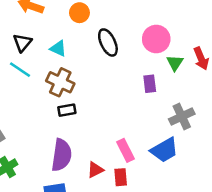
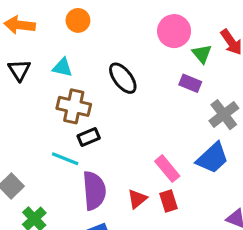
black ellipse: (108, 42) -> (123, 78), moved
cyan line: (20, 70) -> (65, 159), moved
purple rectangle: (150, 84) -> (190, 83), moved, turned -48

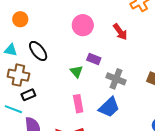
green triangle: (202, 54) -> (77, 72), moved
black ellipse: (123, 78) -> (38, 51), moved
gray cross: (224, 115) -> (116, 79), turned -30
pink rectangle: (167, 169) -> (78, 104), moved, turned 30

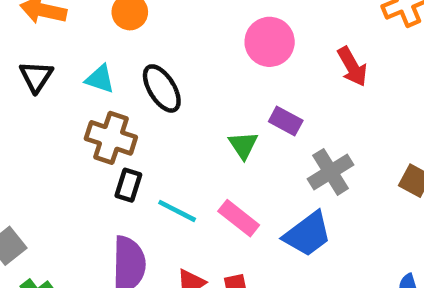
gray cross: (116, 79) -> (331, 172), turned 30
black rectangle: (28, 95) -> (128, 185), turned -56
pink rectangle: (78, 104) -> (239, 218), turned -48
cyan line: (13, 109) -> (177, 211), moved

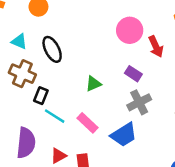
pink circle: (270, 42) -> (130, 30), moved
purple rectangle: (286, 121) -> (133, 74), moved
green triangle: (243, 145) -> (93, 84), turned 35
black rectangle: (128, 185) -> (41, 96), moved

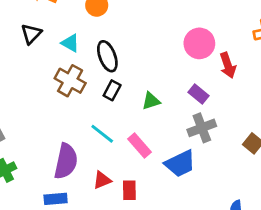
black rectangle: (41, 96) -> (112, 90), moved

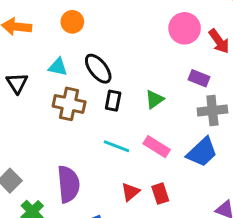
black triangle: (31, 34) -> (17, 83), moved
gray cross: (202, 128) -> (212, 111), turned 32
purple semicircle: (66, 161) -> (68, 184), moved

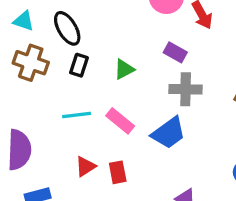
cyan line: (117, 146) -> (77, 115), turned -35

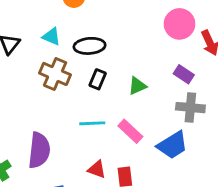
black ellipse: (67, 28) -> (90, 46), turned -68
red triangle: (85, 166) -> (97, 169), turned 48

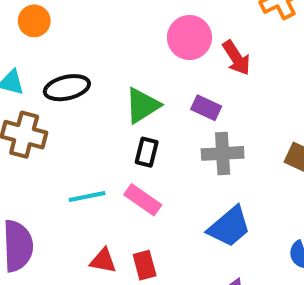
black rectangle: (98, 79) -> (147, 152), moved
green triangle: (137, 86) -> (142, 105), moved, size x1.4
blue trapezoid: (173, 145) -> (229, 227), moved

